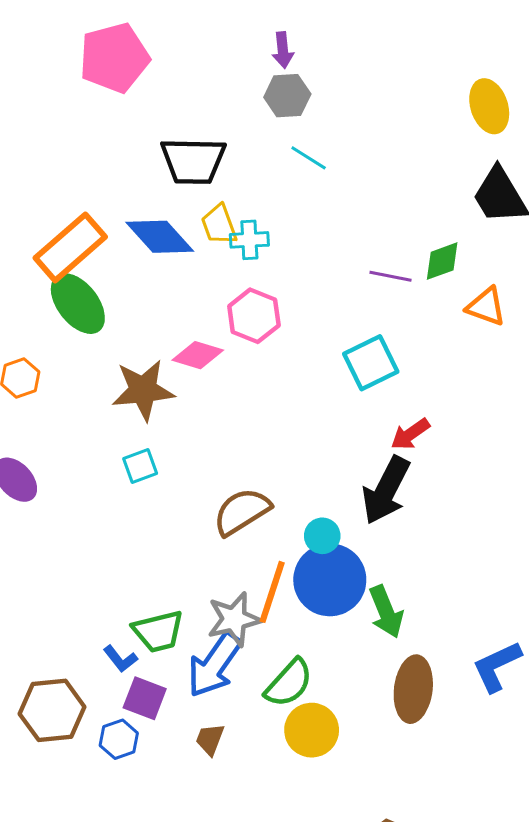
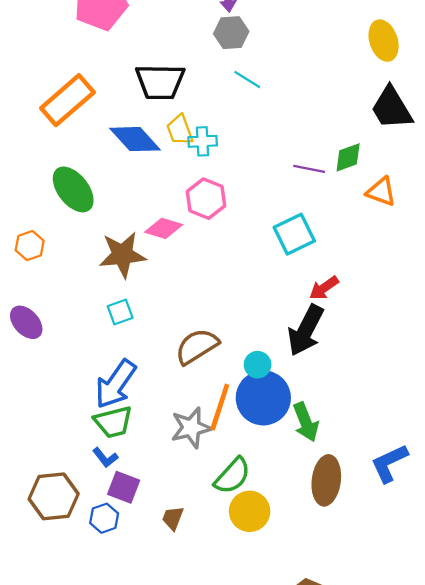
orange rectangle: (70, 247) -> (67, 100), moved
green trapezoid: (158, 631) -> (113, 422), moved
blue arrow: (214, 665) -> (116, 384), moved

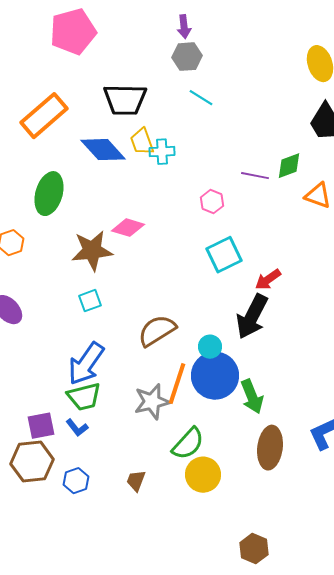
green ellipse: (73, 189) -> (49, 194), turned 54
pink hexagon: (206, 199) -> (212, 202), moved, size x0.7
cyan square: (294, 234) -> (224, 255), moved
purple square: (124, 487) -> (41, 426), moved, turned -32

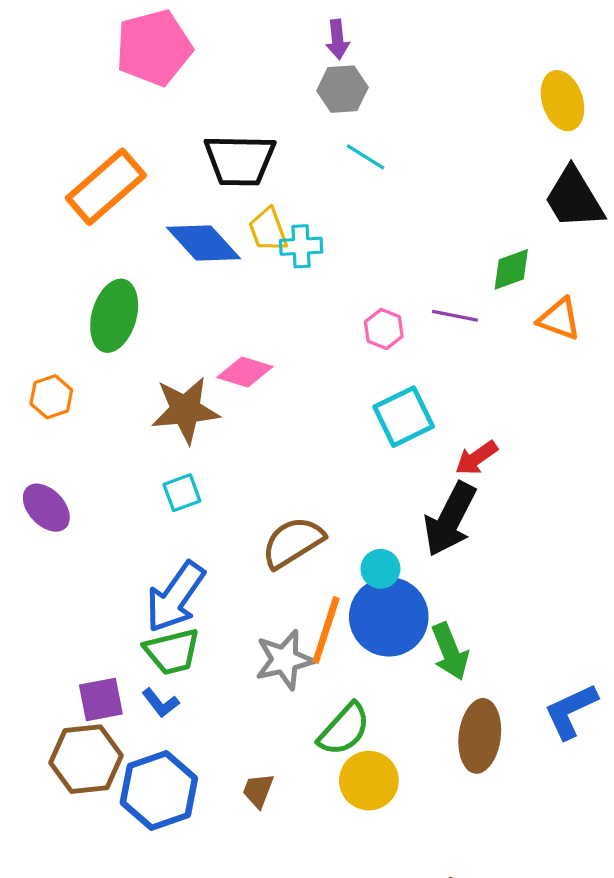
purple line: (255, 176) -> (455, 316), moved
blue hexagon: (76, 481) -> (159, 791), size x1.8

